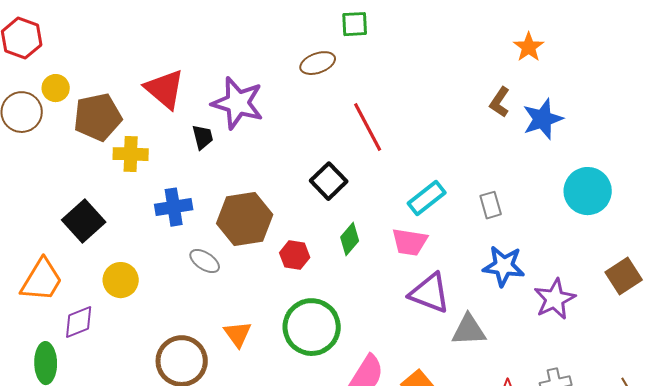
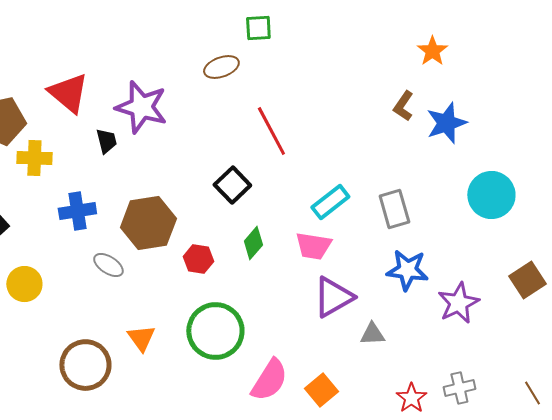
gray rectangle: (491, 205) -> (394, 209), size x1.4
purple triangle: (430, 293) -> (333, 297), turned -51
gray triangle: (469, 330) -> (372, 334), size x0.7

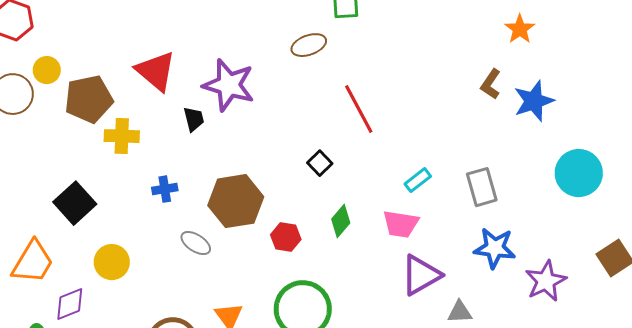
black square: (232, 185) -> (320, 163), size x0.7
cyan rectangle: (330, 202) -> (418, 180), size x0.7
blue cross: (77, 211) -> (165, 189), size x0.7

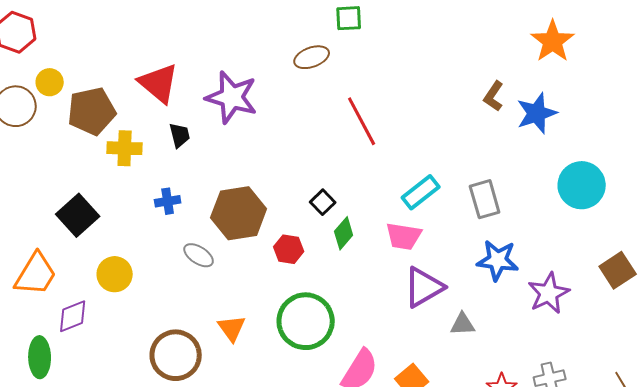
orange star: (520, 29) -> (553, 41), moved, size x1.4
black trapezoid: (194, 119) -> (180, 135), moved
black square: (320, 163) -> (323, 202), moved
cyan rectangle: (418, 180) -> (421, 192), size x1.4

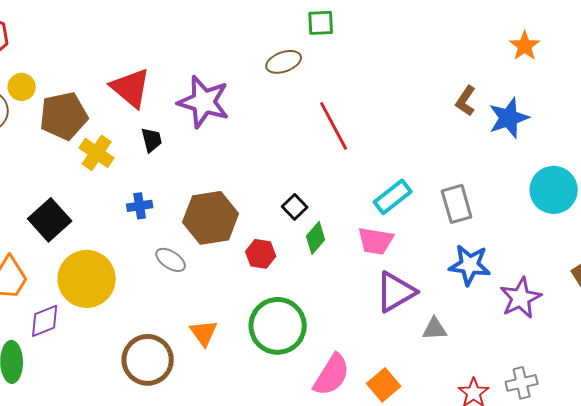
orange star: (553, 41) -> (525, 46), size x0.7
yellow cross: (125, 148) -> (97, 153), turned 32
yellow circle: (115, 274) -> (87, 279), size x1.6

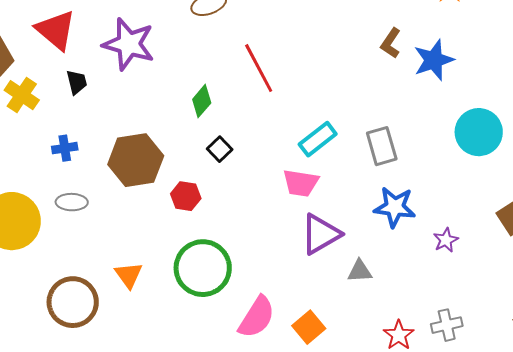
green diamond: (316, 238) -> (202, 101), moved
gray ellipse: (171, 260) -> (72, 202), moved, turned -32
purple star: (521, 298) -> (446, 240), size x0.6

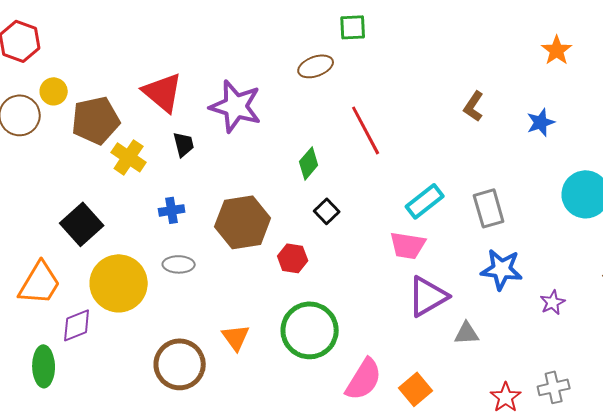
brown L-shape: (391, 43) -> (474, 106), moved
blue star: (434, 60) -> (541, 122), size x0.7

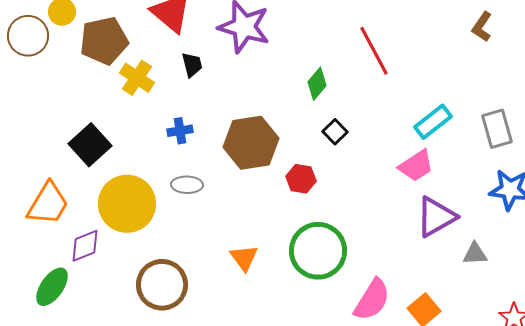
pink trapezoid: (408, 245) -> (416, 166), turned -42
brown circle: (180, 364) -> (162, 285), moved
green ellipse: (44, 366) -> (52, 287), turned 36

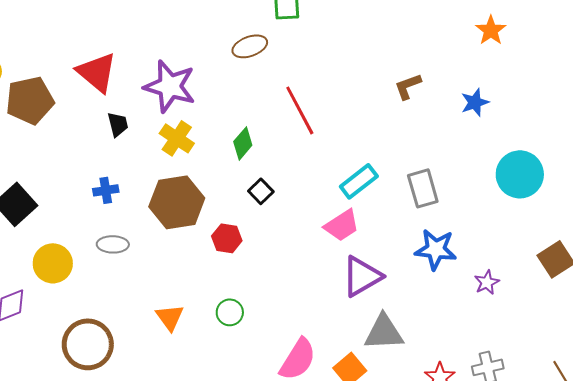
brown L-shape: (482, 27) -> (408, 86), turned 36
yellow cross: (137, 78) -> (177, 138), moved
yellow circle: (127, 204) -> (53, 263), size x0.7
green circle: (318, 251) -> (230, 312), moved, size x0.5
gray triangle: (475, 254) -> (384, 332), moved, size x1.6

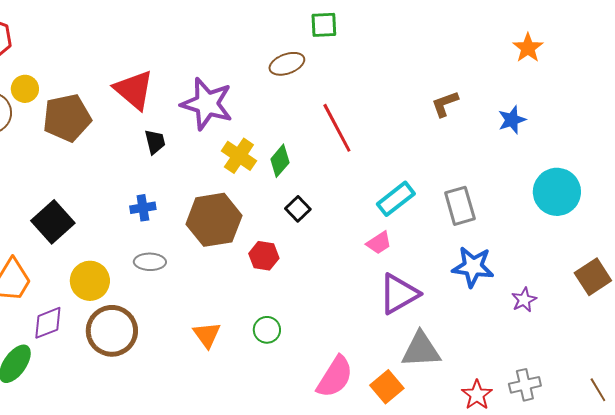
yellow cross: (177, 138) -> (239, 156), moved
pink trapezoid: (342, 225) -> (379, 243), size x0.7
brown circle: (88, 344) -> (112, 331), moved

